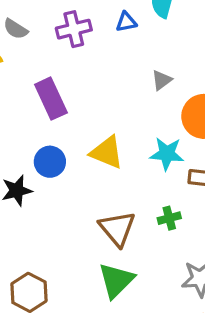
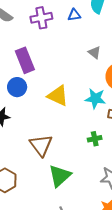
gray triangle: (162, 80) -> (94, 52), turned -48
blue circle: (50, 162) -> (17, 87), moved
brown triangle: (117, 228) -> (41, 145), moved

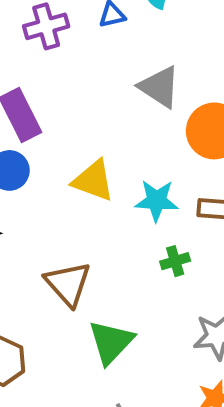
gray triangle: (94, 52) -> (159, 87), size x1.6
cyan star: (95, 99) -> (156, 201), moved

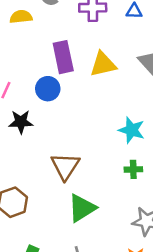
yellow triangle: (93, 181) -> (103, 64), moved, turned -48

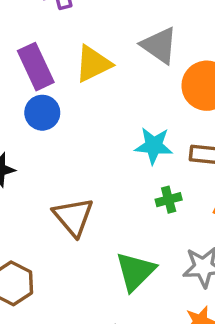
blue circle: (48, 89) -> (42, 113), moved
green triangle: (82, 208) -> (135, 271), moved

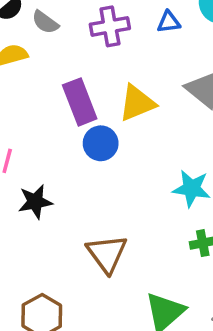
blue circle: (42, 113) -> (101, 143), moved

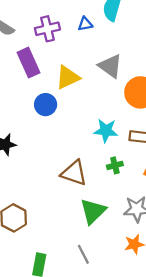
purple rectangle: (80, 102) -> (29, 63), moved
brown triangle: (107, 254) -> (74, 173), moved, turned -32

